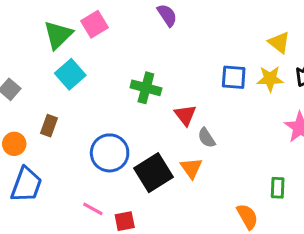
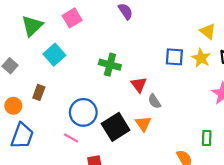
green triangle: (58, 35) -> (32, 26), moved
yellow star: (270, 79) -> (201, 58), turned 30
pink line: (93, 209) -> (71, 138), moved

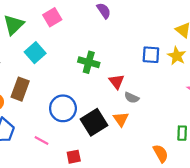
brown rectangle: (39, 92) -> (20, 89), size x1.5
gray semicircle: (154, 101) -> (132, 98), turned -32
pink line: (71, 138) -> (42, 141), moved

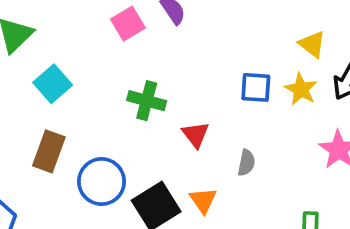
pink square: (52, 17) -> (128, 24), moved
brown rectangle: (20, 89) -> (49, 151), moved
gray semicircle: (132, 98) -> (246, 163), moved, turned -104

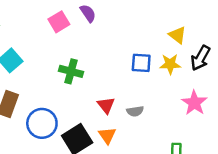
yellow star: (301, 89) -> (170, 64), turned -30
red triangle: (196, 134) -> (106, 105), moved
gray semicircle: (246, 163) -> (135, 111), turned 70

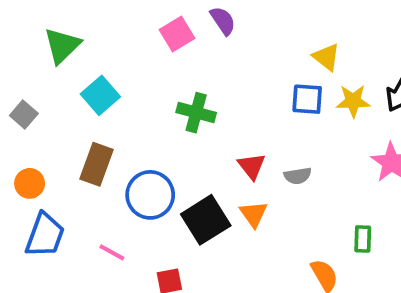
yellow triangle: (177, 35) -> (326, 57), moved

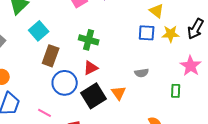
brown rectangle: (97, 164) -> (51, 56), moved
red triangle: (252, 166) -> (91, 68), moved, turned 42
green rectangle: (363, 239) -> (176, 91), moved

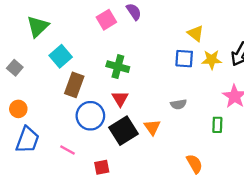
red triangle: (91, 68) -> (120, 99), turned -35

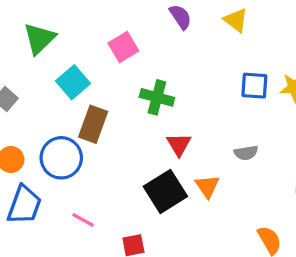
pink square: (106, 20) -> (123, 47), moved
yellow triangle: (196, 33) -> (236, 20), moved
red triangle: (120, 99) -> (179, 144), moved
blue circle: (90, 116) -> (61, 158), moved

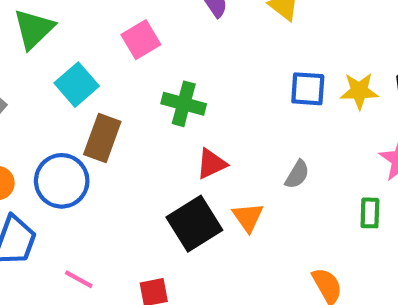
red triangle: (179, 144) -> (212, 164), turned 36
gray semicircle: (246, 153) -> (297, 174), turned -50
pink line: (83, 220) -> (79, 279), moved

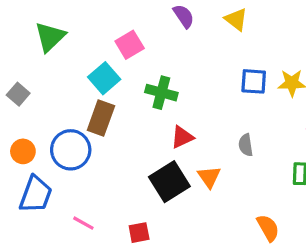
cyan square: (77, 85) -> (104, 78), moved
gray semicircle: (297, 174) -> (246, 145), turned 140

